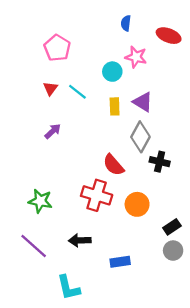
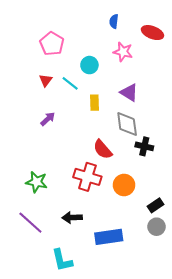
cyan circle: (112, 72) -> (89, 65), moved
yellow rectangle: (115, 106) -> (95, 103), moved
gray diamond: (140, 137) -> (127, 124), turned -36
blue rectangle: (120, 262) -> (109, 237), size x1.5

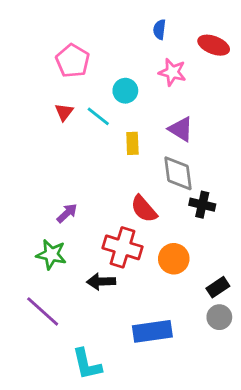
purple arrow: (48, 119) -> (67, 213), moved
black arrow: (72, 218) -> (101, 282), moved

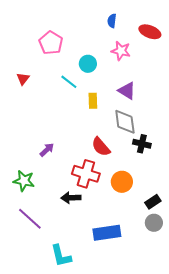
red triangle: (64, 112) -> (23, 79), moved
green star: (51, 254) -> (24, 181), moved

